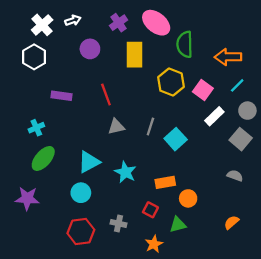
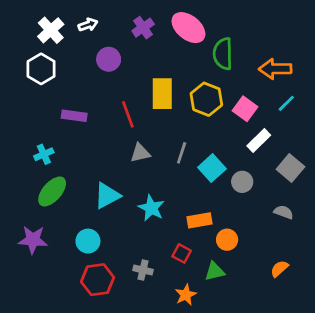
yellow rectangle: (134, 55) -> (162, 94), moved
gray circle: (247, 111) -> (242, 182), moved
cyan circle: (81, 193) -> (88, 241), moved

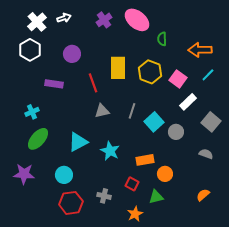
green semicircle: (223, 54) -> (162, 39), size x0.6
purple circle: (109, 59) -> (72, 54), moved

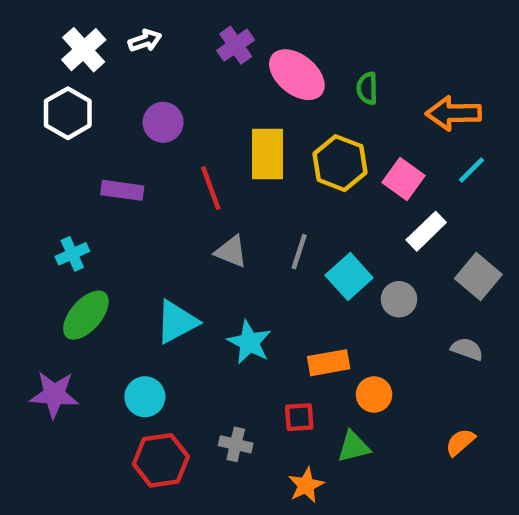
pink ellipse: (137, 20) -> (297, 75), moved
gray triangle: (102, 111) -> (231, 252), turned 35
red square: (132, 184) -> (299, 417), turned -32

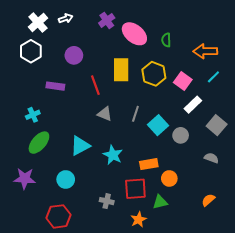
red square: (299, 417) -> (135, 189), size x1.6
red hexagon: (161, 460) -> (58, 216), moved

